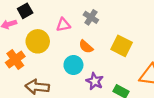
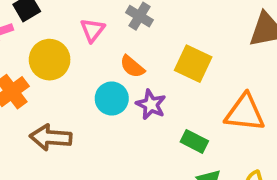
pink triangle: (63, 25) -> (93, 30), turned -40
purple star: (95, 81) -> (151, 105), moved

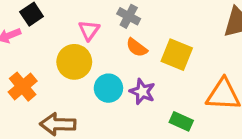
yellow circle: (50, 60) -> (74, 62), moved
orange semicircle: (132, 67) -> (137, 48), moved

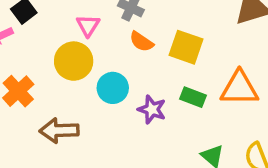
purple star: (142, 92) -> (152, 109), moved
green rectangle: (181, 121) -> (193, 97), moved

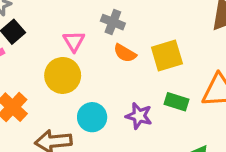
yellow square: (186, 47) -> (167, 56), turned -32
cyan circle: (113, 88) -> (92, 117), moved

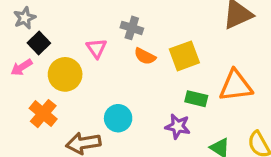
yellow circle: (63, 75) -> (65, 74), moved
purple star: (139, 116) -> (178, 126), moved

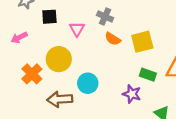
black square: (39, 43) -> (49, 17), moved, turned 35
yellow circle: (65, 74) -> (59, 59), moved

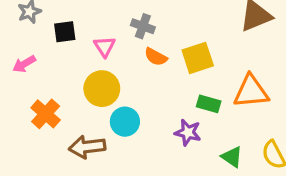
yellow circle: (59, 59) -> (102, 89), moved

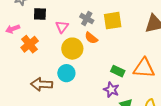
yellow square: (198, 58) -> (113, 21), moved
yellow circle: (102, 89) -> (72, 49), moved
orange cross: (46, 114) -> (30, 44), moved
purple star: (188, 132) -> (111, 90), moved

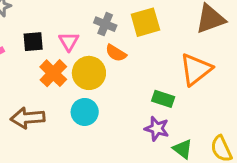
black square: (40, 14) -> (33, 42), moved
orange cross: (30, 44) -> (53, 73), moved
orange triangle: (144, 68) -> (196, 69), moved, turned -35
brown arrow: (42, 84) -> (28, 118), moved

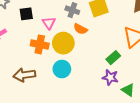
black square: (33, 42) -> (26, 14), moved
orange cross: (53, 73) -> (40, 44), turned -30
green rectangle: (163, 99) -> (113, 58), turned -56

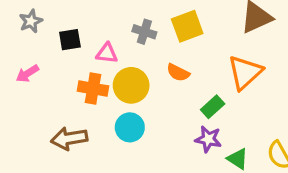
pink triangle: (49, 23) -> (107, 53), turned -48
orange semicircle: (80, 29) -> (178, 73), moved

